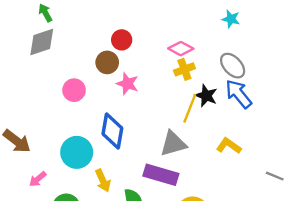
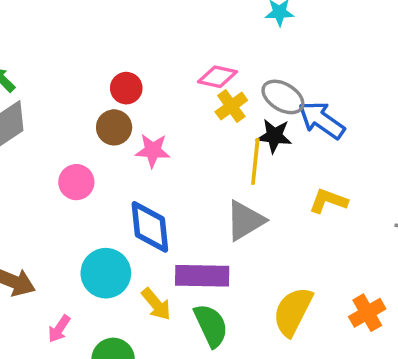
gray ellipse: (233, 66) -> (283, 97), moved
purple rectangle: (161, 175) -> (202, 276), moved

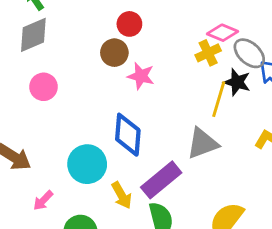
pink diamond: (217, 77) -> (223, 33), moved
pink circle: (76, 182) -> (43, 87), moved
purple rectangle: (202, 276) -> (161, 180), turned -51

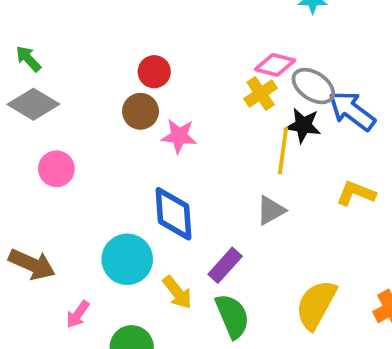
gray diamond: (33, 35) -> (33, 104), turned 63
gray triangle: (202, 143) -> (271, 210), size x0.7
purple rectangle: (161, 180) -> (225, 265), size x0.7

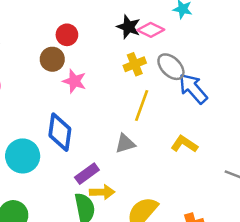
pink diamond: (275, 65) -> (151, 30), moved
black star: (303, 125) -> (129, 27), moved
yellow arrow: (177, 292) -> (102, 192), moved, turned -65

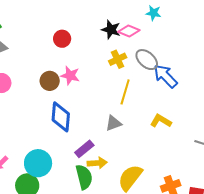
brown circle: (52, 59) -> (50, 81), moved
cyan circle: (23, 156) -> (38, 163), moved

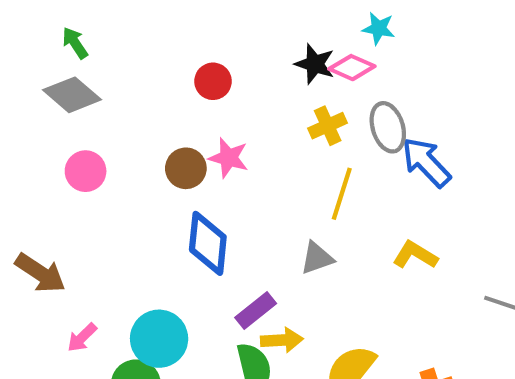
cyan star: (153, 13) -> (379, 28), moved
gray ellipse: (147, 60) -> (388, 127), turned 30

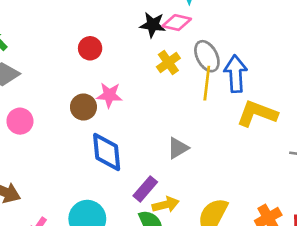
blue arrow: (426, 162) -> (236, 74), turned 51
yellow line: (342, 194) -> (207, 83), moved
yellow L-shape: (415, 255) -> (257, 114), moved, size x1.4

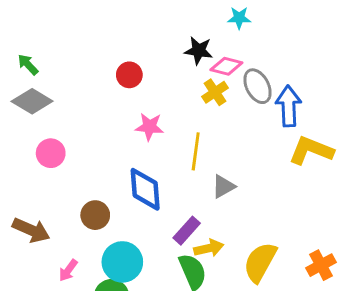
pink diamond: (177, 23) -> (226, 66), moved
yellow line: (207, 83) -> (196, 151), moved
brown circle: (83, 107) -> (95, 215), moved

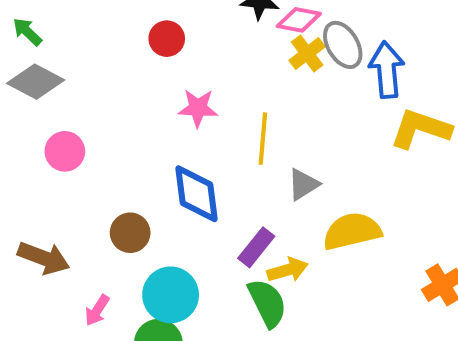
yellow cross: (215, 92) -> (307, 53), moved
yellow semicircle: (260, 262) -> (352, 231), moved, turned 51

